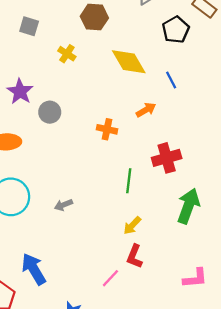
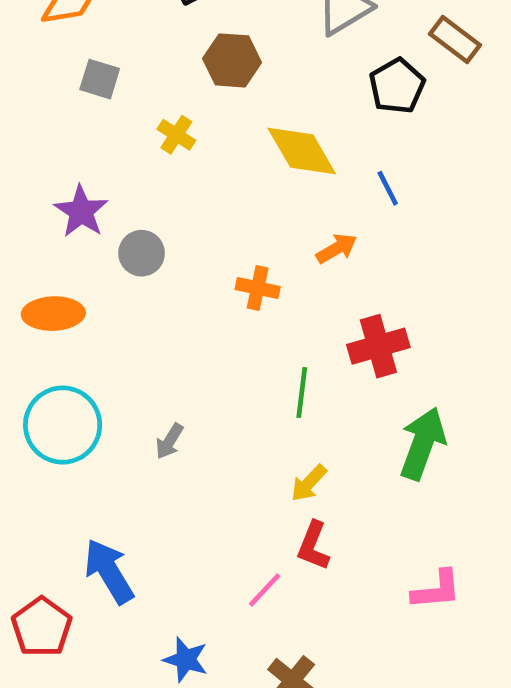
gray arrow: (63, 205) -> (169, 441), turned -36

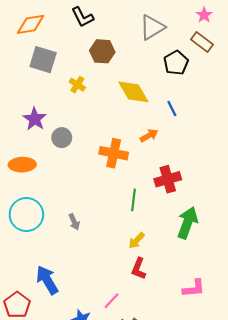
gray square: (100, 79) -> (43, 60), size x1.5
orange cross: (258, 288) -> (114, 153), size x1.5
gray arrow: (169, 441) -> (74, 222), turned -56
pink line: (265, 590) -> (112, 301), moved

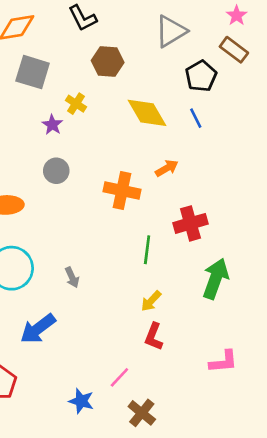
blue line: (172, 109) -> (196, 118), moved
purple star: (35, 119) -> (52, 125), moved, size x0.7
blue arrow: (47, 280) -> (38, 329), moved, turned -96

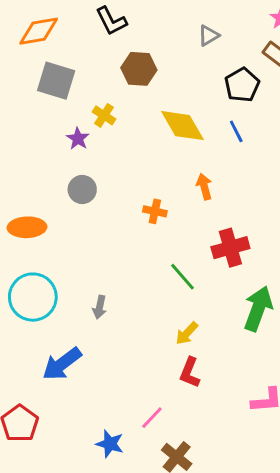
gray triangle: (171, 31) -> (209, 35), size x0.6
orange arrow: (167, 168) -> (204, 187), turned -75
orange cross: (122, 191) -> (155, 211), size x0.6
green line: (147, 250) -> (182, 277), turned -48
gray arrow: (72, 277) -> (100, 307), turned 36

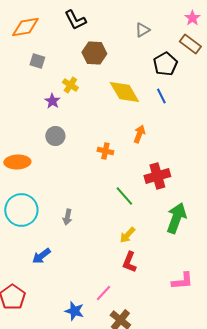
gray square: (56, 81) -> (37, 61), size x0.6
orange arrow: (204, 187) -> (139, 134), turned 36
blue arrow: (62, 364) -> (41, 256), size x0.7

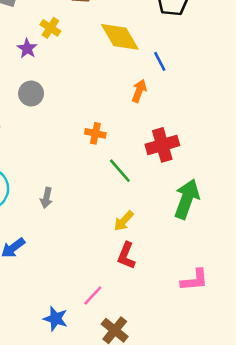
blue line: (161, 96) -> (160, 61), moved
orange cross: (105, 151) -> (95, 133), moved

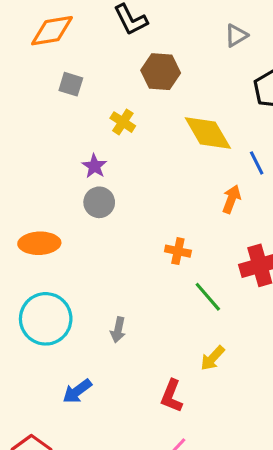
purple star: (27, 48) -> (94, 166), moved
red L-shape: (126, 256) -> (172, 396), moved

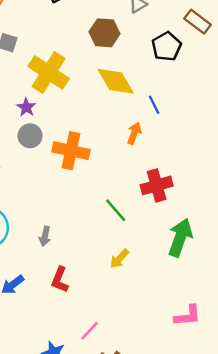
brown hexagon: (161, 72) -> (104, 33), moved
yellow cross: (123, 122) -> (49, 72), size x2.0
orange cross: (178, 251) -> (71, 151), moved, size x1.8
red L-shape: (172, 396) -> (60, 280), moved

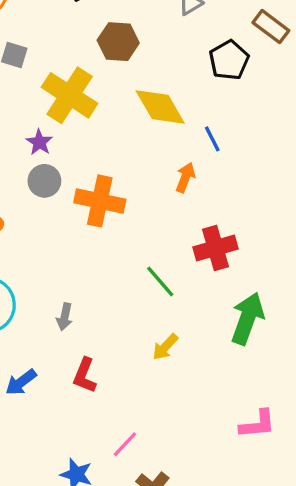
brown hexagon: (104, 33) -> (118, 42), moved

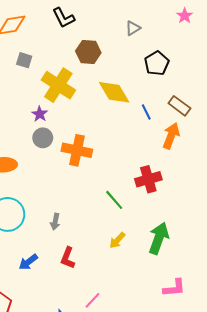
brown rectangle: (271, 27) -> (179, 106), moved
orange arrow: (185, 178) -> (171, 136), moved, size x1.4
green arrow: (247, 318) -> (159, 238), moved

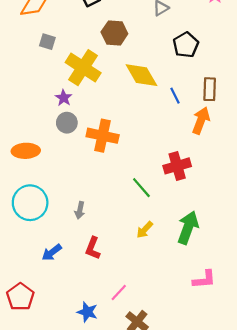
brown rectangle: (179, 106) -> (210, 89), turned 55

